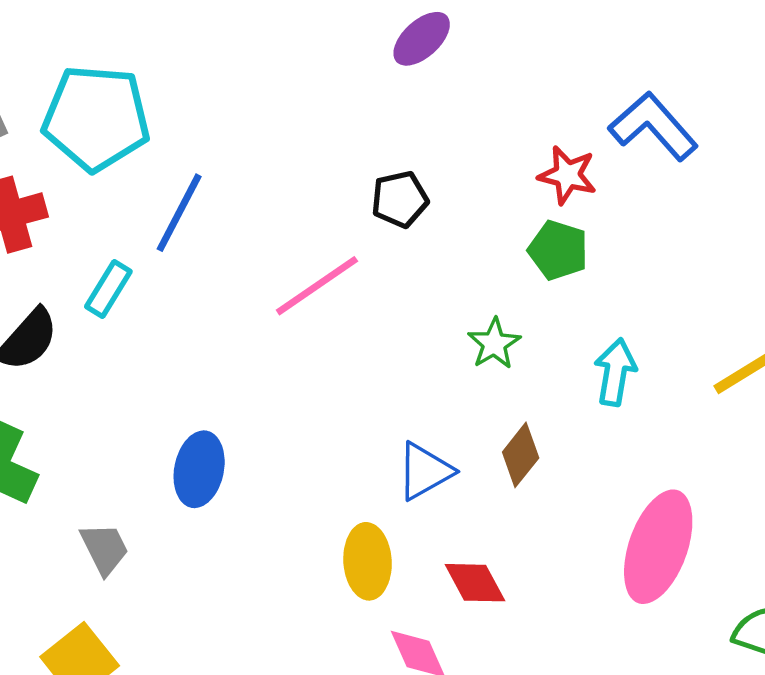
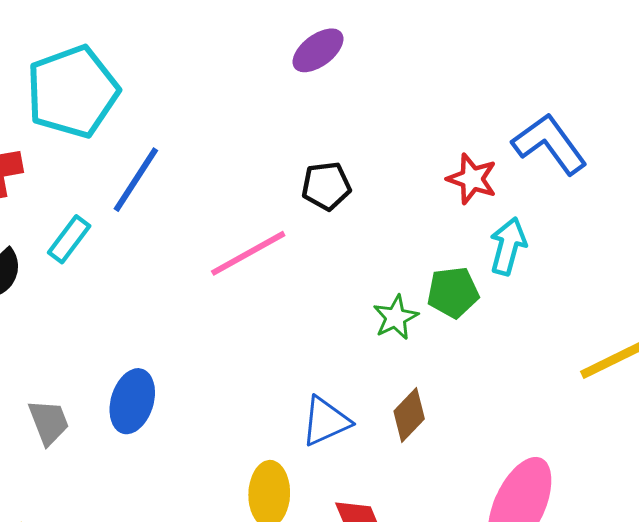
purple ellipse: (422, 39) -> (318, 50), moved
cyan pentagon: (96, 118) -> (72, 92), turned -30
green pentagon: (558, 250) -> (453, 292), moved, turned -30
cyan arrow: (615, 372) -> (508, 246), moved
gray trapezoid: (104, 549) -> (49, 422), moved

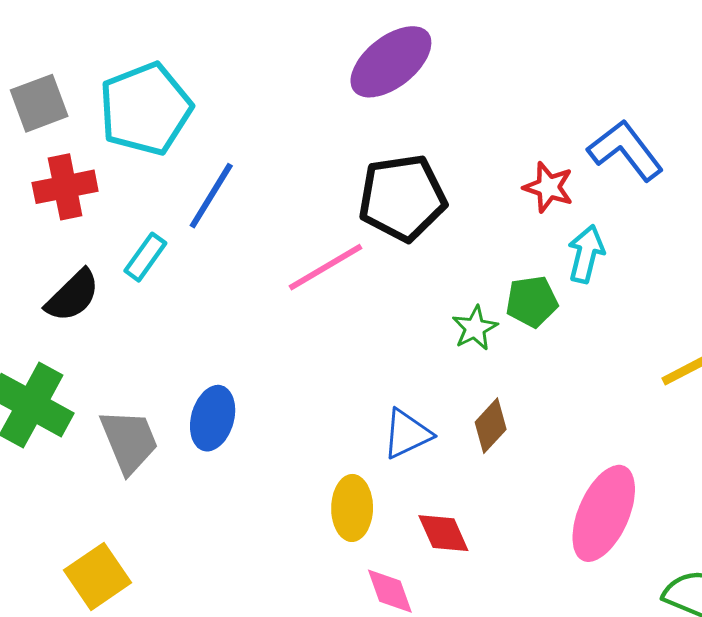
purple ellipse: (318, 50) -> (391, 62), size x1.6
black pentagon: (326, 186) -> (402, 198), size x1.8
gray trapezoid: (49, 422) -> (129, 441), size x1.4

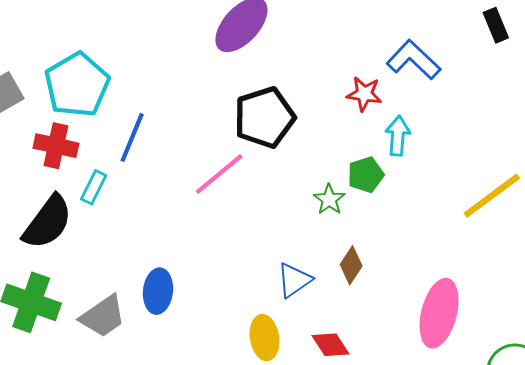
red cross: (65, 187) -> (56, 146), moved, turned 33
black semicircle: (73, 296) -> (48, 222), size x1.4
gray trapezoid: (129, 441) -> (103, 316), turned 87

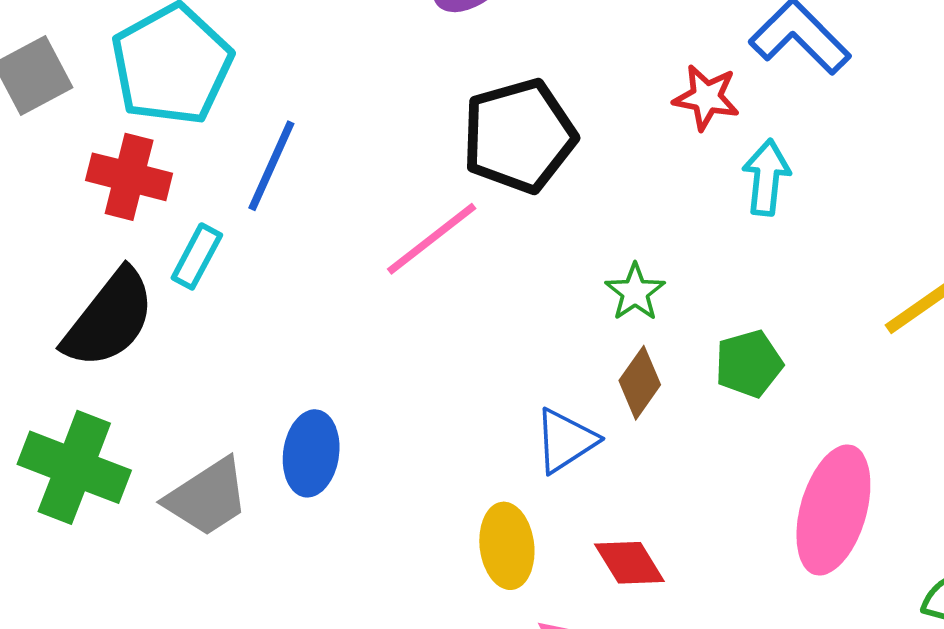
green pentagon: (366, 175) -> (749, 364), moved
brown diamond: (351, 265) -> (640, 383), moved

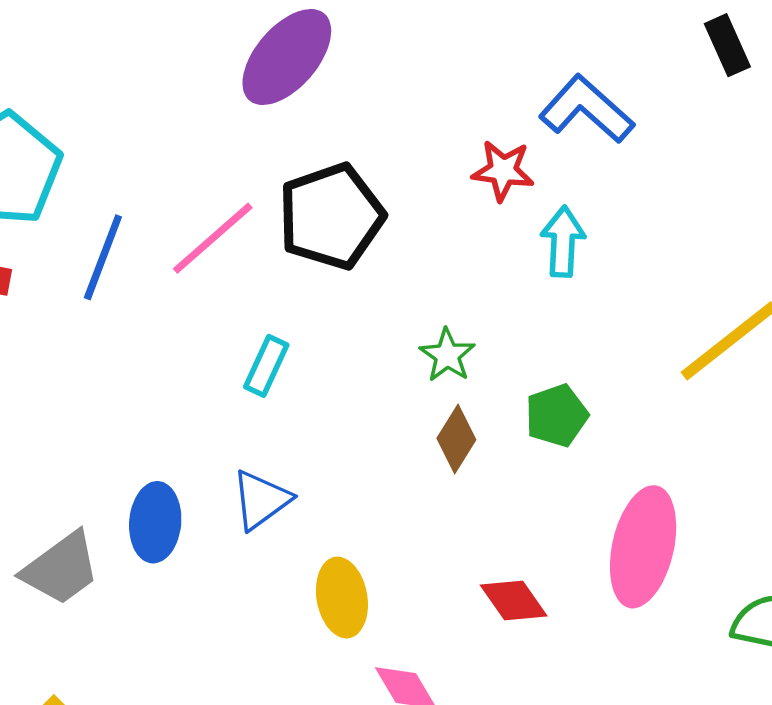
pink line: (432, 239) -> (213, 238), moved
cyan rectangle: (197, 256) -> (266, 366), moved
blue triangle: (565, 441) -> (261, 500), moved
red diamond: (629, 563) -> (514, 601), moved

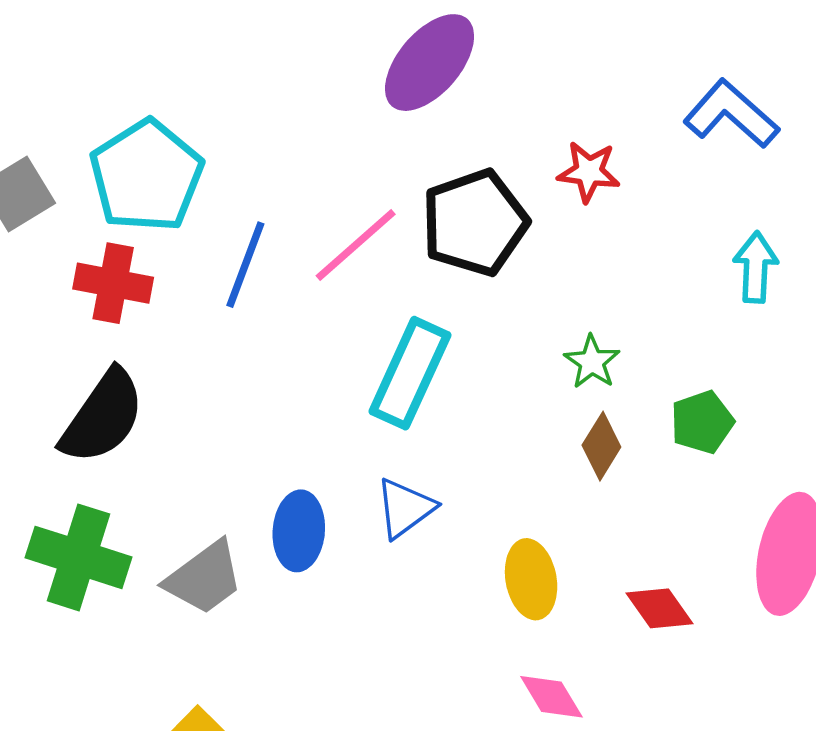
red star: (503, 171) -> (589, 172), moved
cyan arrow: (563, 242) -> (756, 267), moved
cyan rectangle: (266, 366) -> (410, 373), size x1.8
yellow ellipse: (342, 598) -> (531, 579), moved

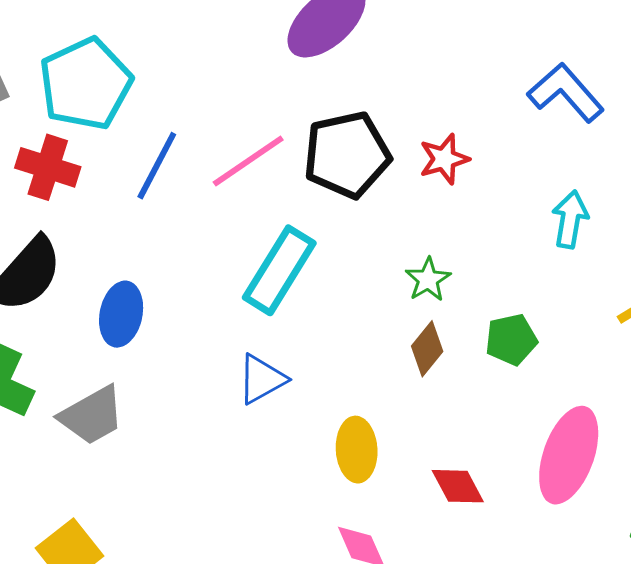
red star: (589, 172) -> (444, 159), moved, turned -30
blue ellipse: (299, 531) -> (121, 314), moved

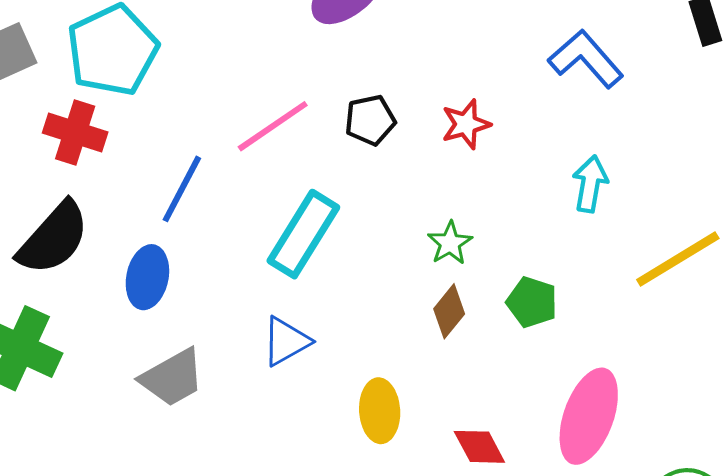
black pentagon: (347, 155) -> (370, 120), size x0.6
blue line: (157, 166) -> (182, 189), moved
green pentagon: (511, 339) -> (532, 302), turned 30
gray trapezoid: (92, 415) -> (172, 378), moved

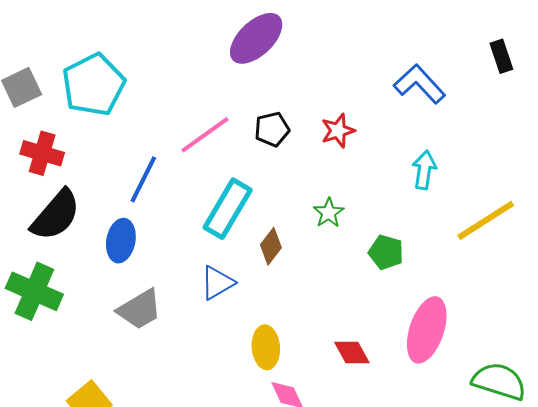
red cross: (75, 132) -> (42, 153), moved
brown diamond: (449, 311) -> (271, 246), moved
yellow ellipse: (380, 411) -> (266, 347), moved

